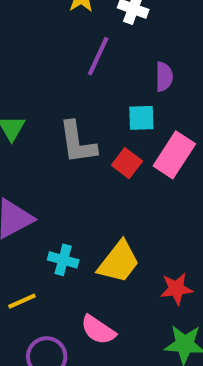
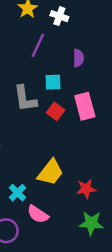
cyan square: (141, 118) -> (53, 82), moved
pink rectangle: (174, 155) -> (85, 106), turned -48
cyan cross: (63, 260) -> (17, 193), moved, turned 30

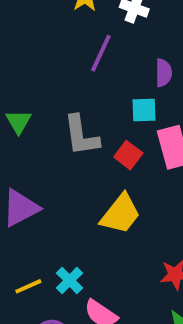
cyan square: (53, 82) -> (144, 110), moved
yellow trapezoid: (51, 172) -> (120, 214), moved

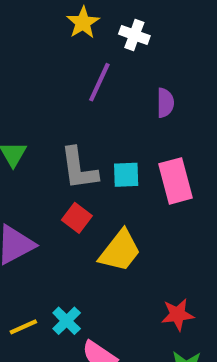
cyan square: (144, 110) -> (126, 175), moved
red square: (128, 155) -> (77, 218), moved

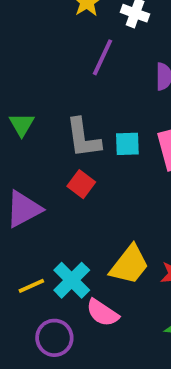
yellow trapezoid: (120, 251) -> (129, 265), moved
cyan cross: (67, 321) -> (72, 280), size x1.4

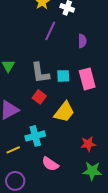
yellow trapezoid: (129, 265) -> (64, 112), moved
cyan cross: (72, 280) -> (35, 136), moved, turned 30
purple circle: (54, 338) -> (15, 181), moved

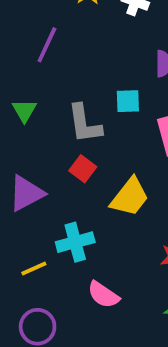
purple line: (50, 31) -> (47, 45), moved
cyan square: (63, 76) -> (128, 101), moved

